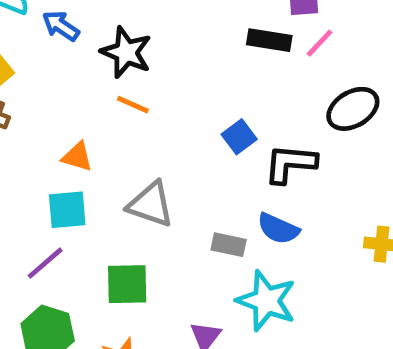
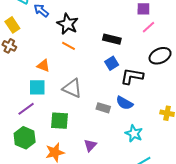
black rectangle: (269, 40) -> (112, 39), moved
cyan star: (266, 301) -> (134, 133), moved, size x0.7

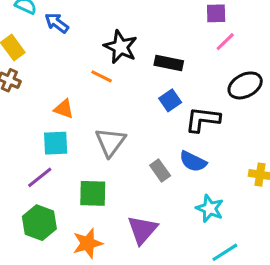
black star: (68, 24) -> (121, 47), moved
gray triangle: (72, 88) -> (110, 142), turned 45
gray rectangle: (103, 108) -> (160, 171), turned 40
purple triangle: (90, 145) -> (142, 230), size x1.5

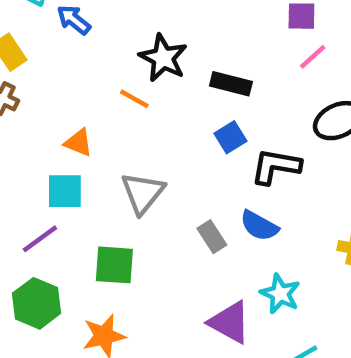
purple triangle: (142, 230) -> (230, 322), moved, turned -44

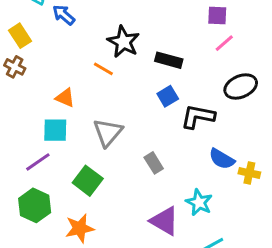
blue semicircle: (259, 226) -> (222, 159), moved
green square: (114, 265) -> (88, 181), turned 32

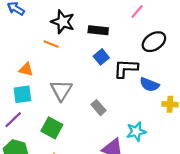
blue semicircle: (222, 159) -> (149, 85), moved
cyan star: (199, 202) -> (136, 132), turned -30

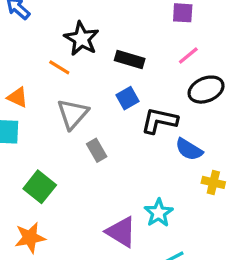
pink line: (137, 12) -> (188, 55), moved
gray triangle: (61, 90) -> (73, 114), moved
gray rectangle: (99, 108) -> (97, 150), moved
cyan star: (136, 132) -> (159, 213), turned -30

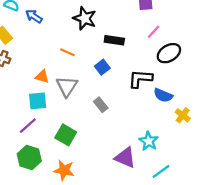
black star: (81, 39) -> (85, 18), moved
blue square: (128, 98) -> (102, 67), moved
gray triangle: (73, 114) -> (67, 86), moved
yellow cross: (213, 182) -> (183, 115), turned 32
orange star: (30, 238) -> (64, 170), turned 30

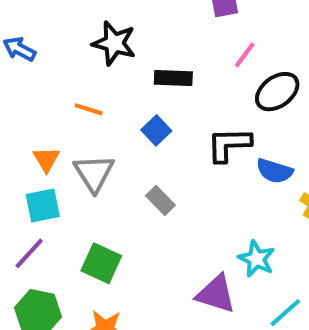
orange triangle: (42, 77) -> (46, 159), turned 48

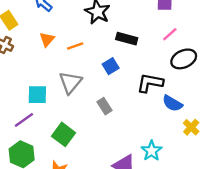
orange line: (89, 109) -> (75, 46), turned -49
orange triangle: (46, 159) -> (47, 39), moved

